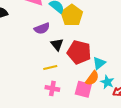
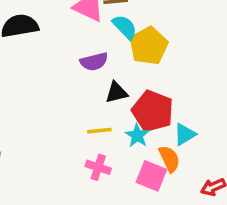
black triangle: (57, 44) -> (116, 92), turned 48
orange semicircle: (92, 78) -> (169, 159), turned -70
cyan star: (107, 82) -> (137, 135), moved

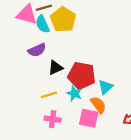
cyan semicircle: (125, 27) -> (42, 24), moved, turned -150
yellow pentagon: (149, 46) -> (63, 19), moved

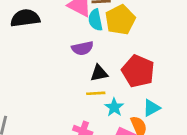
red pentagon: (82, 76) -> (138, 71), moved
yellow line: (49, 95) -> (96, 93), moved

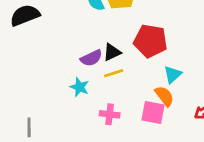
purple semicircle: (82, 48) -> (91, 58), moved
cyan star: (114, 107) -> (79, 87), moved

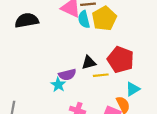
purple semicircle: (91, 58) -> (67, 75), moved
yellow line: (114, 73) -> (101, 75), moved

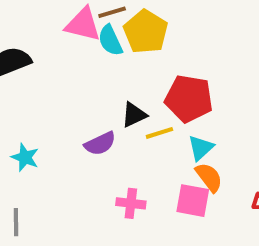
cyan star: (58, 85) -> (25, 157), moved
cyan triangle: (133, 89) -> (201, 148), moved

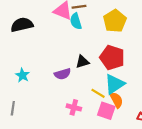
yellow pentagon: (146, 32) -> (115, 21), moved
yellow line: (159, 133) -> (98, 93), moved, turned 40
cyan triangle: (201, 148) -> (114, 84), size x1.5

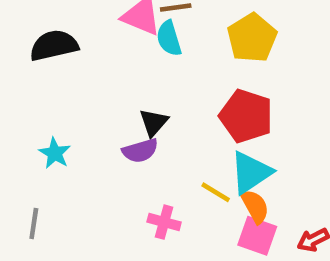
black triangle: (82, 62) -> (154, 122), moved, turned -32
pink square: (106, 111) -> (257, 236), moved

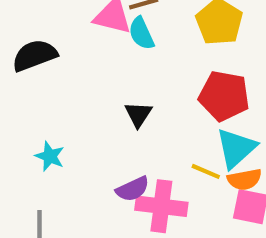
purple semicircle: (140, 151) -> (133, 189), moved
orange semicircle: (255, 206) -> (244, 179), turned 116
pink cross: (164, 222) -> (161, 206), size x1.6

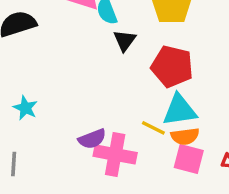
black triangle: (138, 114) -> (125, 41), moved
cyan triangle: (236, 148) -> (180, 110), turned 30

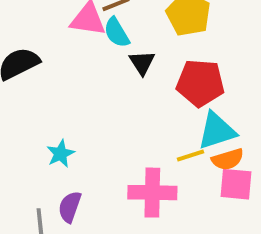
cyan star: (25, 108) -> (61, 154), moved, turned 30
yellow line: (153, 128) -> (191, 156), turned -35
purple semicircle: (92, 139) -> (70, 207), moved, turned 140

